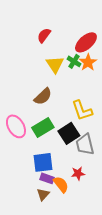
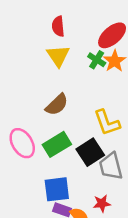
red semicircle: (44, 35) -> (58, 26), turned -42
yellow triangle: (55, 64) -> (58, 56), moved

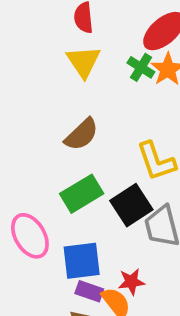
pink ellipse: (22, 143) -> (30, 236), moved
red star: (102, 203) -> (131, 282), moved

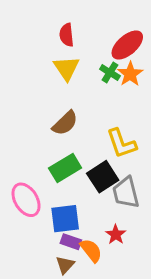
red star: (131, 282) -> (116, 235), moved, turned -30

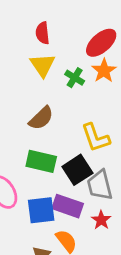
green cross: (110, 73) -> (75, 78), moved
green rectangle: (65, 168) -> (41, 161), turned 44
red star: (116, 235) -> (101, 220), moved
purple rectangle: (71, 242) -> (68, 206), moved, size x1.5

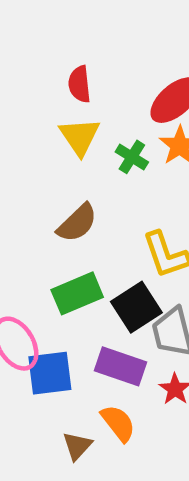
green rectangle: (41, 161) -> (77, 293), turned -36
blue square: (41, 210) -> (50, 373), moved

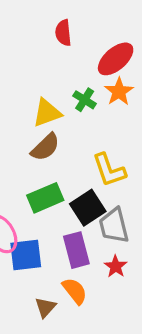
red semicircle: (80, 84) -> (63, 33), moved
yellow triangle: (80, 137) -> (47, 113), moved, turned 44
purple rectangle: (120, 366) -> (76, 250), turned 56

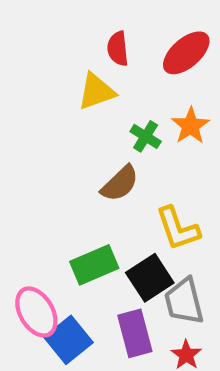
red ellipse: (116, 59) -> (186, 53), moved
yellow triangle: (47, 113) -> (96, 91), moved
brown semicircle: (45, 147) -> (120, 184), moved
blue square: (26, 255) -> (68, 340), turned -32

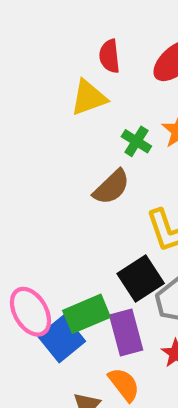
green rectangle: (94, 265) -> (87, 314), moved

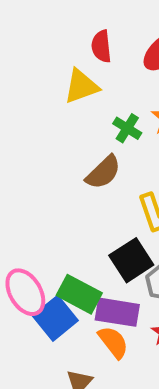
green rectangle: (87, 314) -> (79, 294), turned 51
purple rectangle: (126, 332) -> (117, 312), turned -66
orange semicircle: (124, 384) -> (113, 342), moved

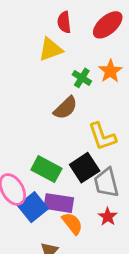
green rectangle: (79, 294) -> (46, 169), moved
purple rectangle: (117, 312) -> (59, 203), moved

